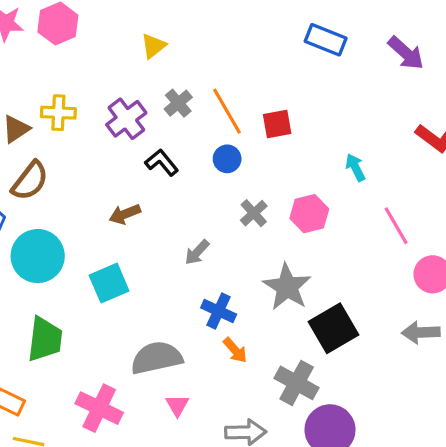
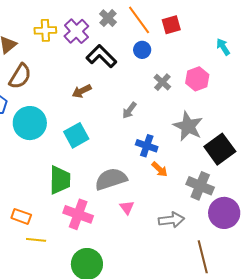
yellow cross: (58, 113) -> (45, 30), moved
black L-shape: (162, 162) -> (101, 56), size x1.4
green trapezoid: (45, 339) -> (60, 180), moved

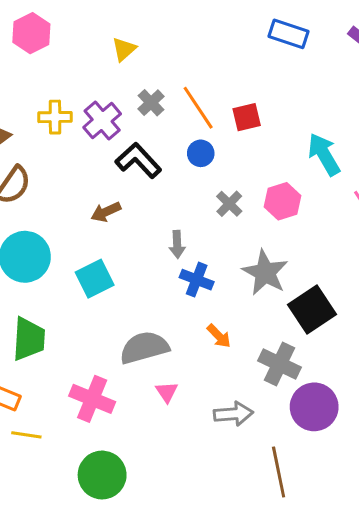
cyan arrow: (223, 47) -> (324, 154), size x1.6
gray arrow: (129, 110) -> (177, 244), turned -42
blue cross: (147, 146) -> (197, 280), moved
green trapezoid: (60, 180) -> (29, 339), moved

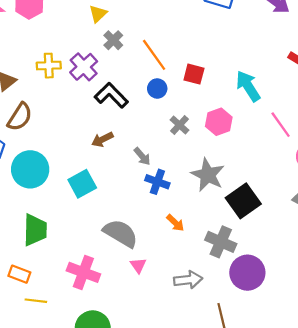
gray cross: (151, 103) -> (113, 40), moved
red square: (247, 117) -> (194, 74), moved, turned 30
brown arrow: (106, 212) -> (102, 139), moved
gray arrow: (177, 244) -> (142, 156), turned -36
gray semicircle: (144, 348) -> (121, 233), turned 48

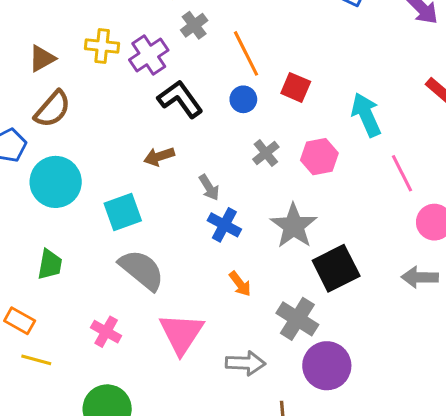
green trapezoid: (35, 230) -> (50, 264), size x0.7
gray semicircle: (121, 233) -> (142, 270), moved
pink triangle: (138, 265) -> (181, 333), size x2.0
pink cross: (83, 272) -> (106, 332), size x0.7

